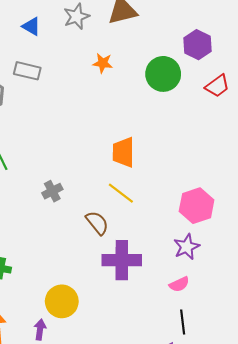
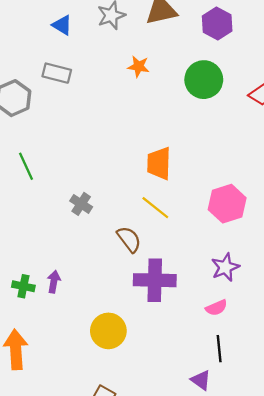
purple hexagon: (198, 45) -> (217, 24), moved
gray cross: (52, 191) -> (81, 204), turned -30
pink hexagon: (197, 206) -> (227, 204), moved
yellow circle: (62, 301) -> (108, 331), moved
purple arrow: (40, 330) -> (54, 282), moved

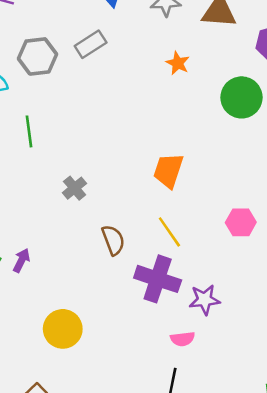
gray rectangle: (57, 73) -> (91, 44), turned -64
pink hexagon: (227, 204) -> (241, 222), moved, size x0.7
yellow line: (155, 208) -> (169, 232), moved
purple cross: (155, 280) -> (158, 279), moved

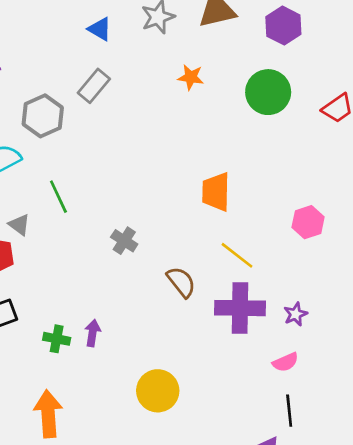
purple star: (205, 300) -> (296, 314), size x0.7

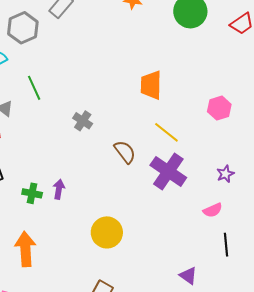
purple cross: (240, 308) -> (168, 171), turned 33
purple star: (296, 314) -> (225, 174), moved
pink semicircle: (285, 362) -> (213, 210), moved
black line: (289, 411) -> (226, 245), moved

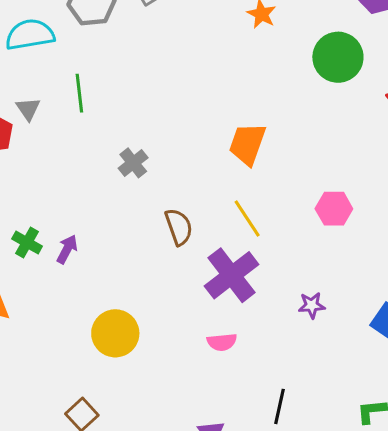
pink semicircle: (213, 210) -> (222, 342), moved

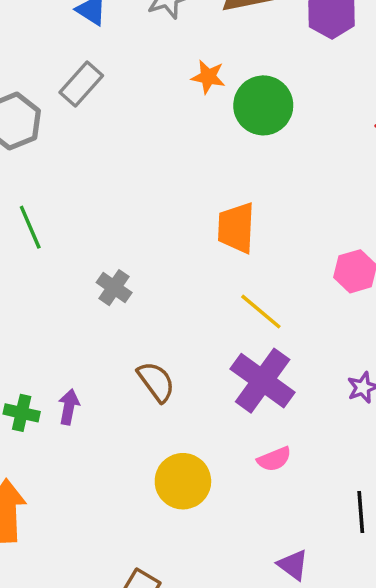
green circle: (338, 57) -> (263, 105), moved
brown semicircle: (179, 227) -> (156, 382), moved
yellow circle: (115, 333) -> (183, 481), moved

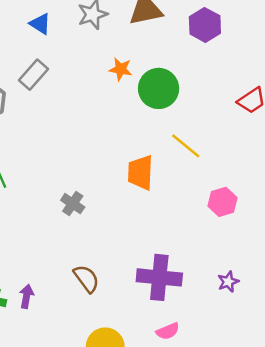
gray cross: (114, 288) -> (73, 204), moved
yellow line: (261, 312) -> (186, 146), moved
purple cross: (263, 381) -> (159, 277), turned -30

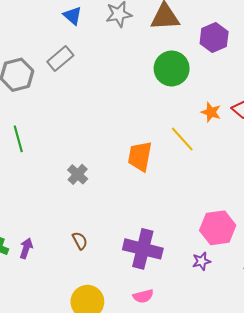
orange star: (121, 69) -> (211, 112), moved
green circle: (159, 88) -> (172, 68), moved
pink hexagon: (222, 202) -> (218, 228), moved, size x1.4
brown semicircle: (86, 279) -> (80, 241), size x0.7

